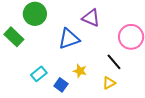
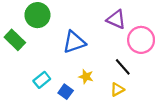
purple triangle: (91, 18) -> (116, 19), moved

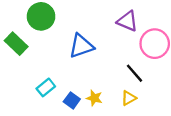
yellow star: (86, 77) -> (94, 98), moved

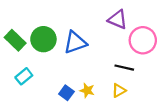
green circle: (41, 16) -> (43, 39), moved
black line: (135, 73) -> (124, 68), turned -36
cyan rectangle: (46, 87) -> (24, 76), moved

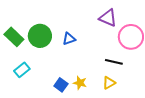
blue triangle: (75, 42) -> (69, 39), size x0.6

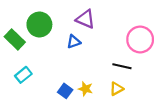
purple triangle: (108, 18) -> (85, 19), moved
green circle: (40, 36) -> (39, 24), moved

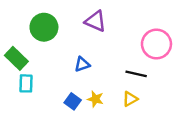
green rectangle: (15, 39) -> (16, 58), moved
blue triangle: (74, 42) -> (82, 64), moved
cyan rectangle: (23, 75) -> (26, 83), turned -49

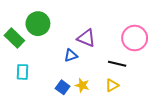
purple triangle: (95, 21) -> (86, 38), moved
green rectangle: (16, 58) -> (14, 38), moved

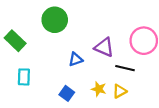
green circle: (38, 24) -> (55, 20), moved
purple triangle: (86, 38) -> (104, 47), moved
yellow star: (82, 85) -> (99, 89), moved

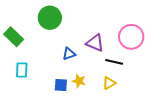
yellow star: (99, 89) -> (79, 81), moved
blue square: (67, 93) -> (61, 85), turned -32

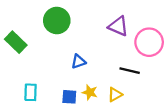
purple triangle: (95, 43) -> (118, 26), moved
cyan rectangle: (22, 70) -> (31, 92), moved
yellow triangle: (109, 83) -> (115, 95), moved

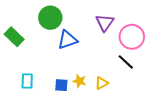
purple triangle: (118, 26) -> (105, 23), turned 42
blue triangle: (78, 62) -> (67, 40), moved, size x1.5
black line: (130, 71) -> (126, 62), moved, turned 30

